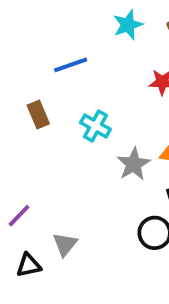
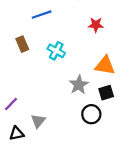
gray star: (134, 164) -> (79, 85), moved

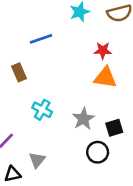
cyan cross: (56, 51) -> (42, 110), moved
orange triangle: (105, 66) -> (105, 78), moved

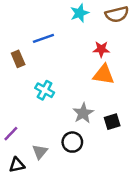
brown rectangle: (19, 72) -> (18, 59), moved
cyan cross: (42, 110) -> (45, 90), moved
black circle: (98, 152) -> (72, 142), moved

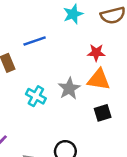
gray star: (83, 113) -> (69, 89), moved
black square: (112, 122) -> (103, 113), moved

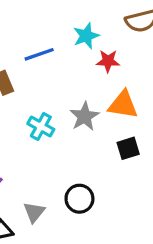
cyan star: (73, 14) -> (86, 36), moved
red star: (96, 53) -> (108, 61), moved

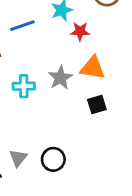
cyan cross: (41, 126) -> (24, 86), turned -30
black circle: (79, 199) -> (53, 159), moved

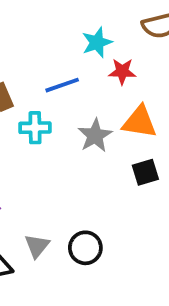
blue line: (22, 26) -> (62, 85), moved
cyan cross: (24, 86) -> (35, 128), moved

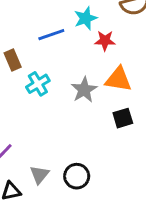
blue line: (62, 85) -> (51, 35), moved
cyan cross: (35, 128) -> (38, 84), turned -30

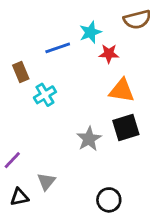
gray star: (84, 90) -> (89, 139), moved
black square: (123, 118) -> (126, 127), size x1.4
black circle: (77, 176) -> (109, 200), moved

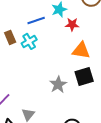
cyan cross: (45, 95) -> (29, 41), moved

